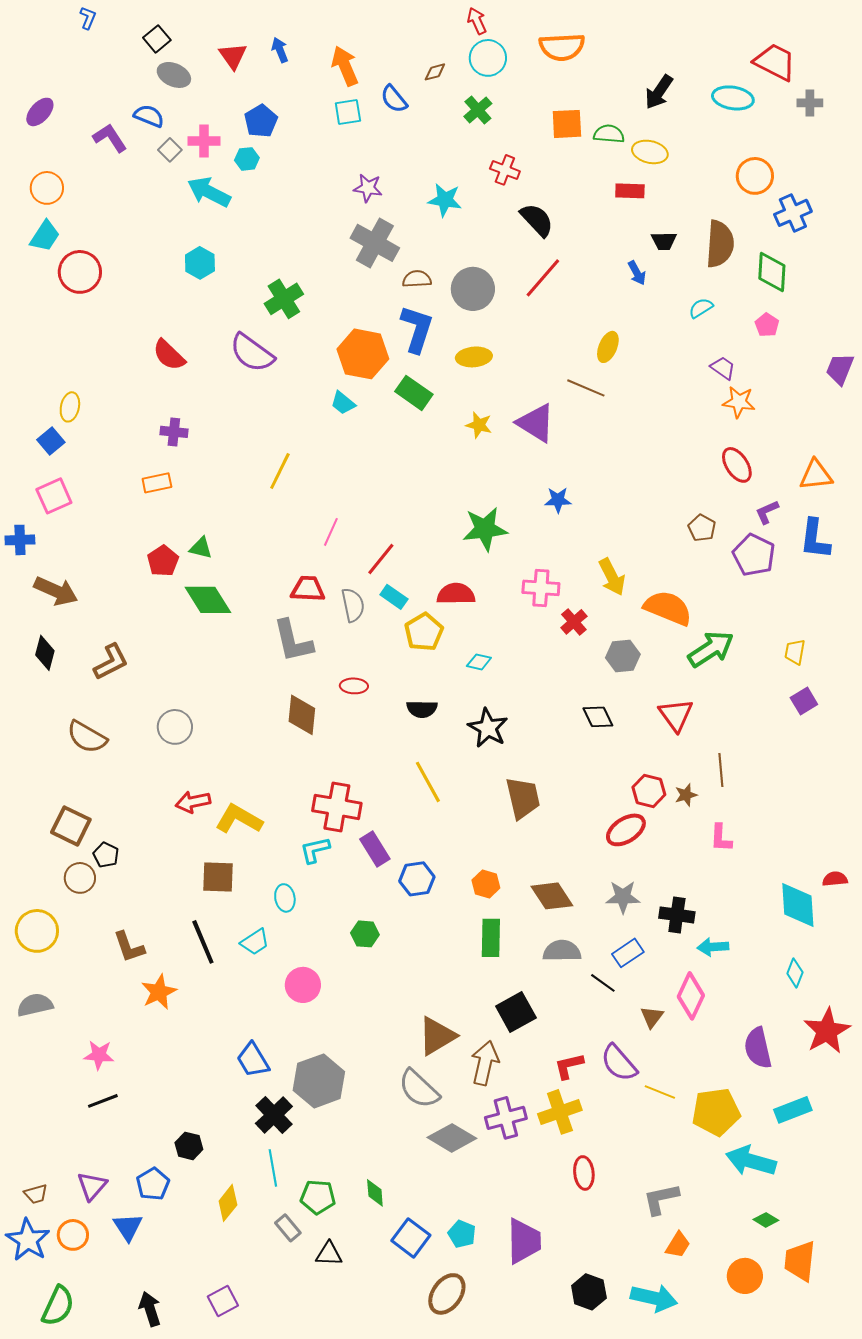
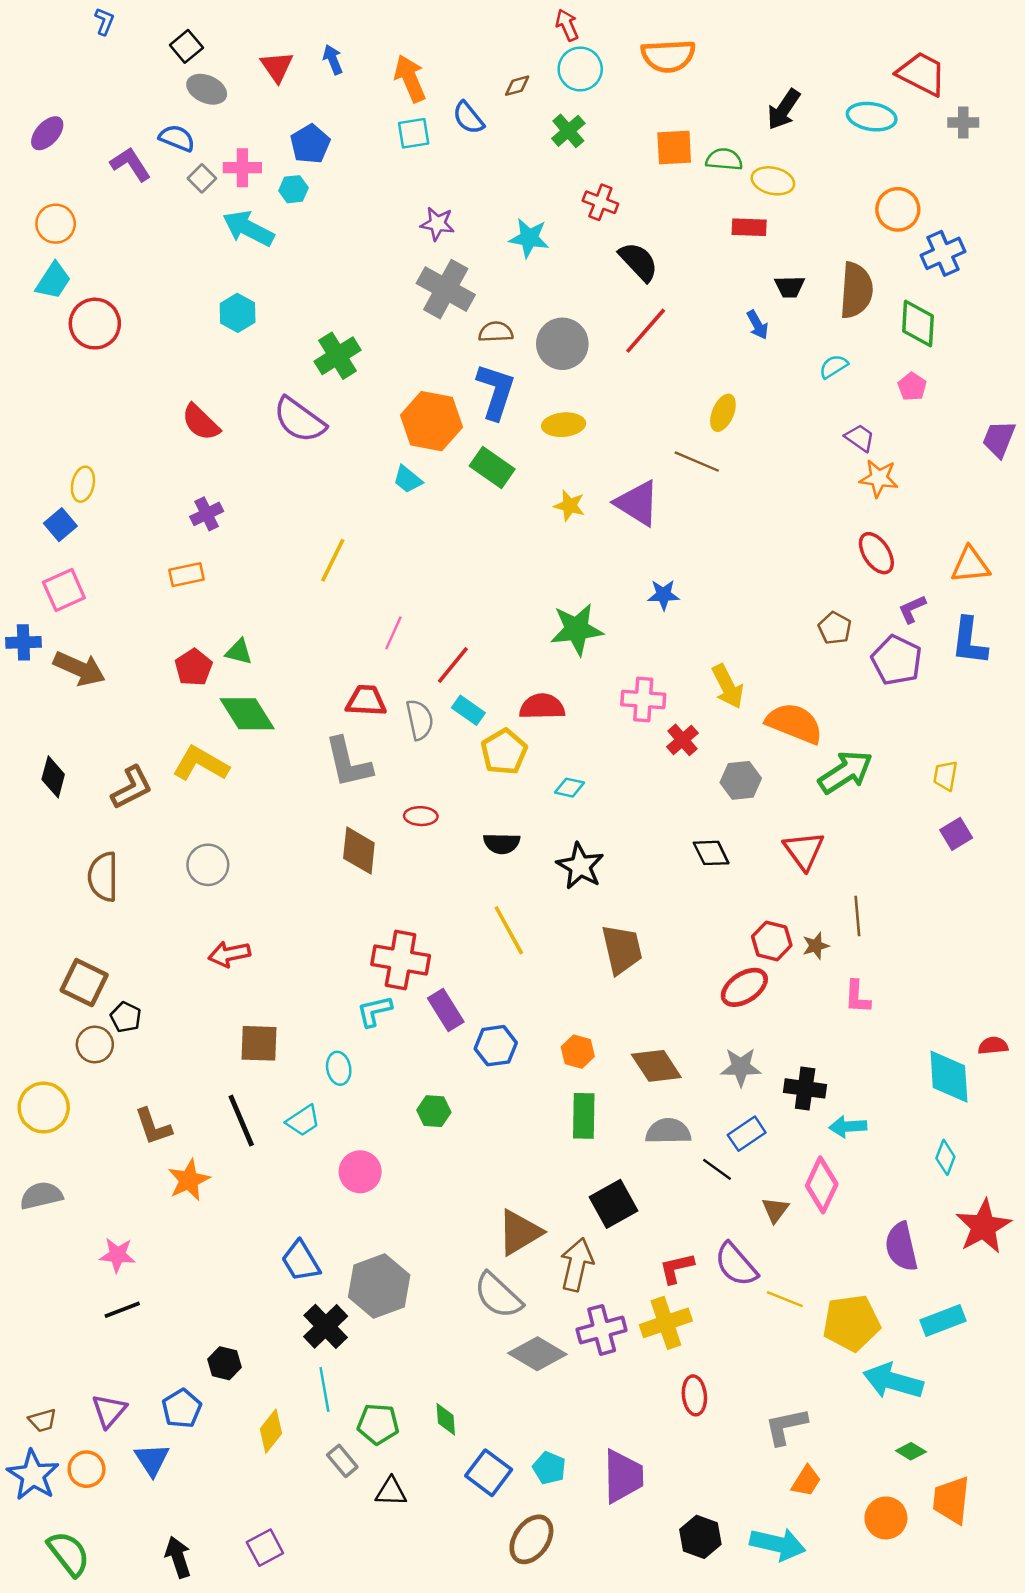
purple cross: (174, 432) -> (207, 514), turned -32
brown arrow: (56, 591) -> (79, 669), moved
brown semicircle: (87, 737) -> (103, 877), turned 60
yellow L-shape: (239, 819) -> (201, 764), moved
green semicircle: (58, 1306) -> (69, 1554), turned -63

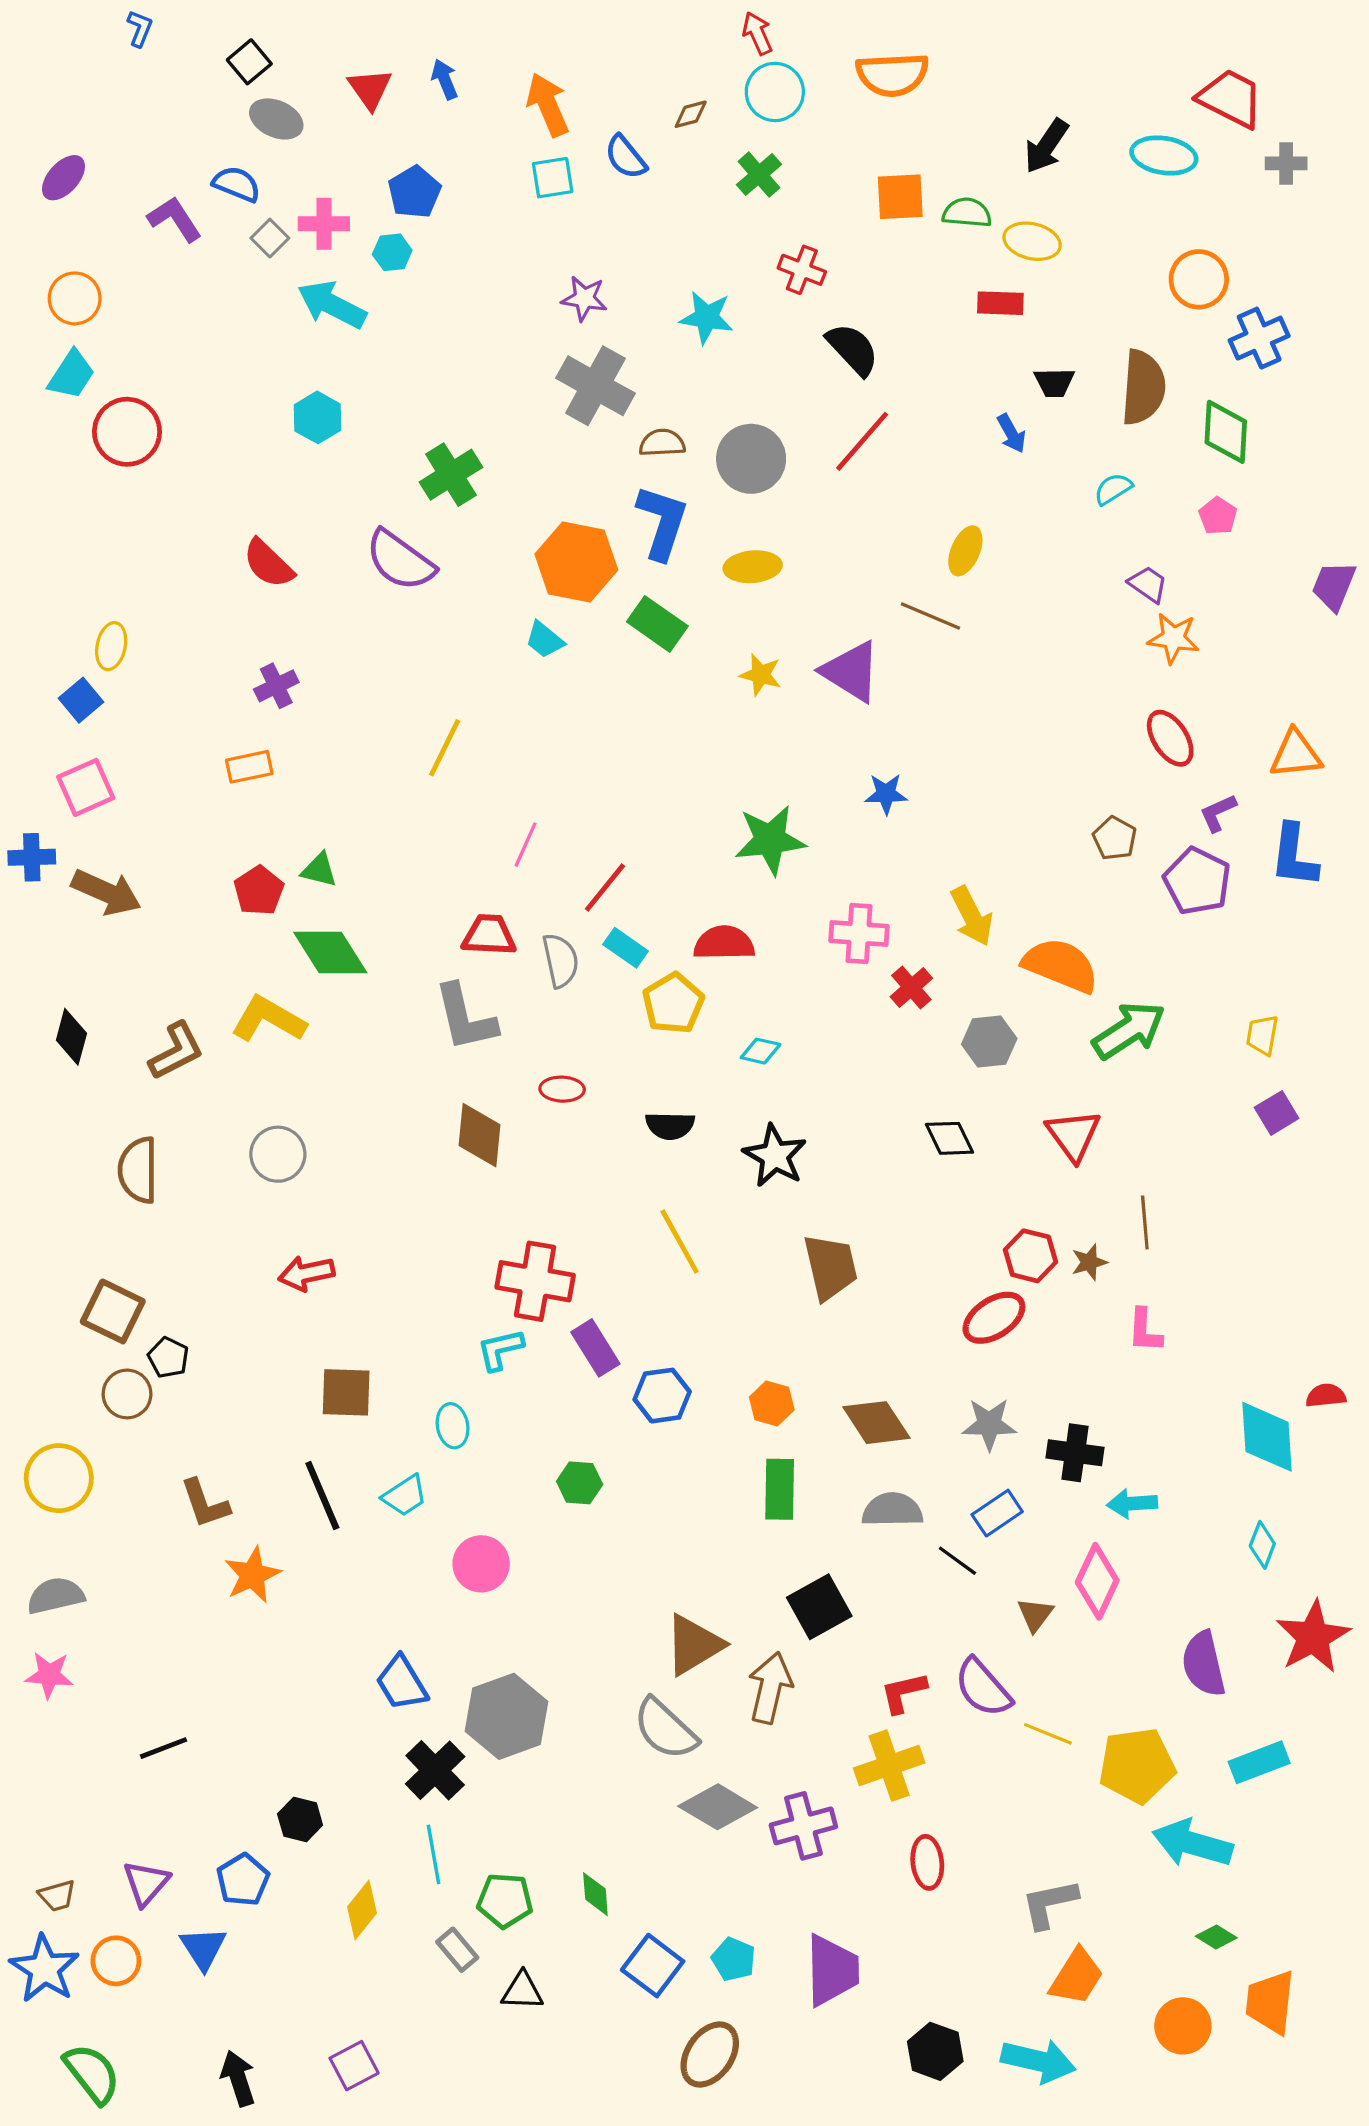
pink star: (117, 1255) -> (49, 1675), moved
purple cross: (602, 1330) -> (803, 1826), moved
orange trapezoid: (806, 1481) -> (1077, 1977), size x1.4

